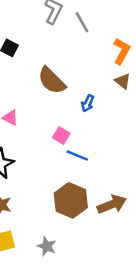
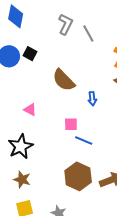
blue arrow: (88, 103) -> (92, 99), turned -32
pink square: (61, 135) -> (71, 124), turned -32

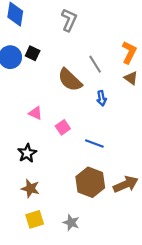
gray line: (88, 34) -> (95, 64), moved
pink square: (71, 124) -> (63, 127), moved, turned -32
black star: (21, 146) -> (27, 153), size x0.7

